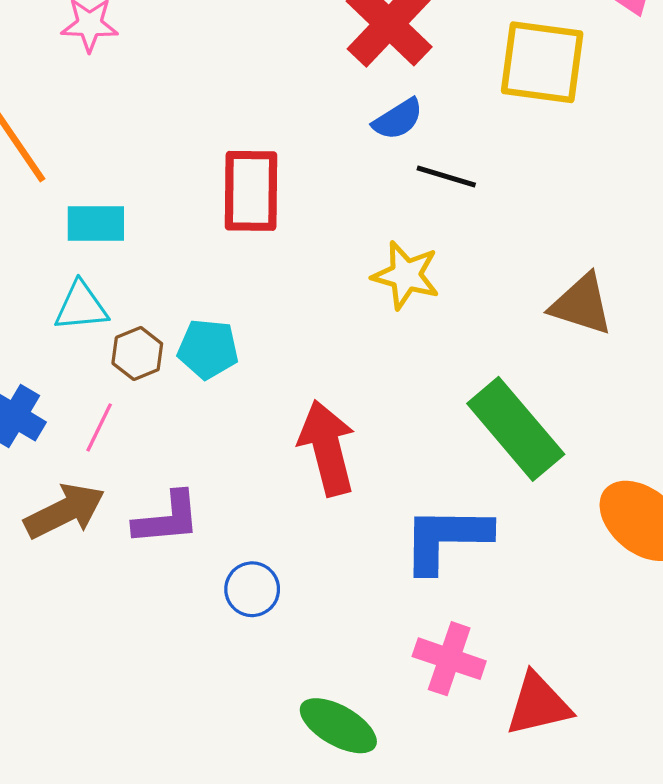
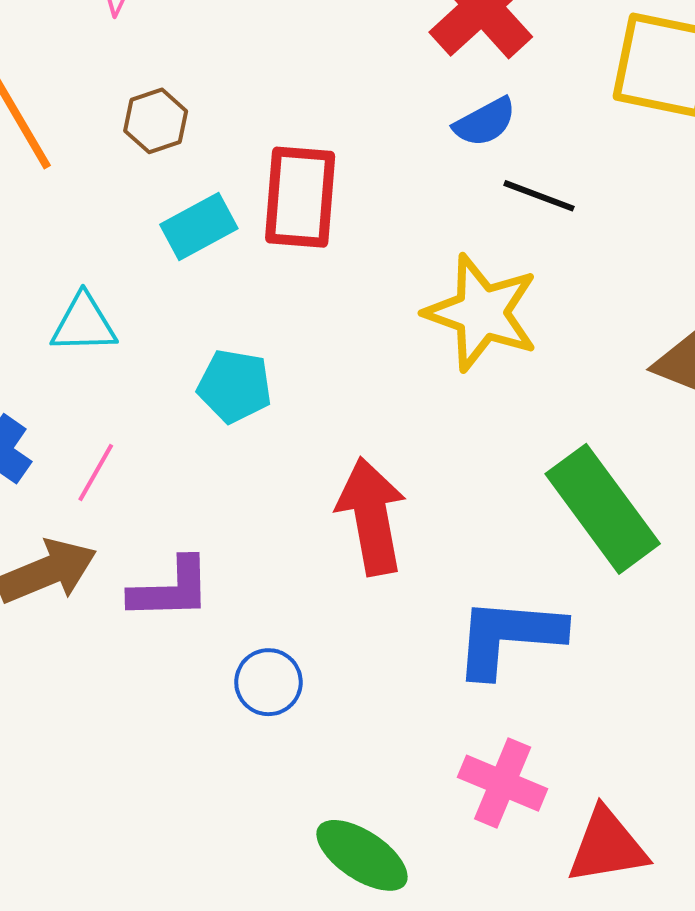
cyan rectangle: (96, 223) -> (199, 226), moved, turned -32
yellow star: (406, 275) -> (482, 313), size x1.4
brown hexagon: (137, 353) -> (156, 121), moved

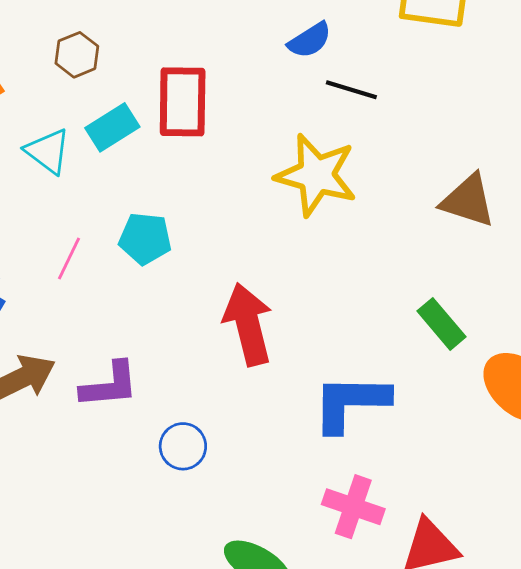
cyan triangle: (84, 324) -> (48, 151), moved, turned 42
pink line: (96, 473) -> (69, 259), moved
green rectangle: (603, 509) -> (442, 324), moved, size x0.6

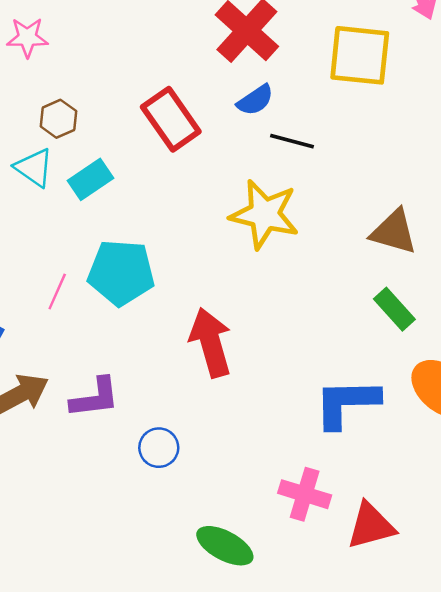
red rectangle: (183, 102) -> (171, 119), moved, turned -34
cyan triangle: (48, 151) -> (34, 168), moved
cyan pentagon: (145, 239) -> (121, 273), size x1.5
green rectangle: (442, 324) -> (394, 309), moved
blue L-shape: (351, 403) -> (347, 403), moved

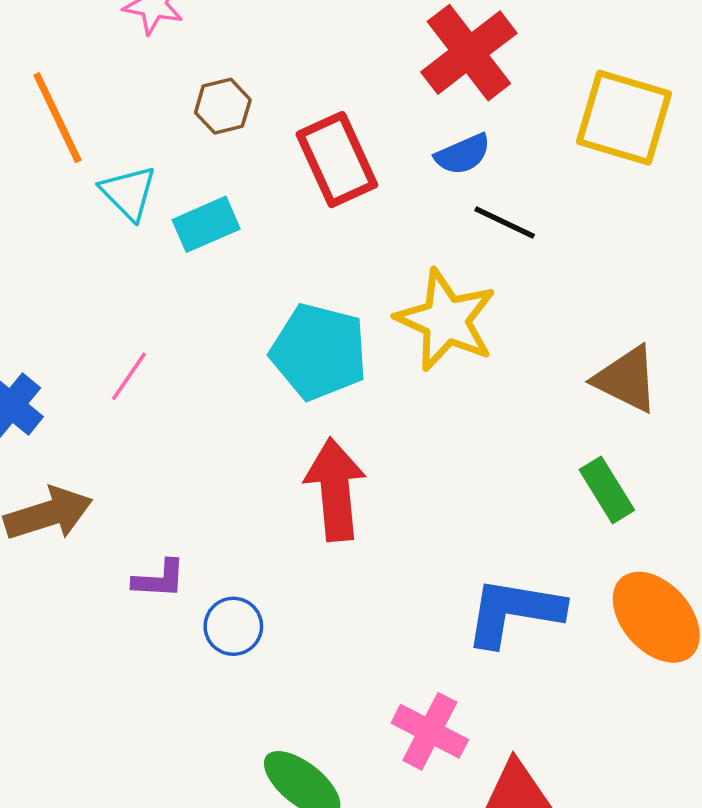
brown hexagon: (58, 119) -> (223, 106), moved
cyan pentagon: (121, 273) -> (319, 352), moved
purple L-shape: (95, 398) -> (159, 579), moved, size x0.7

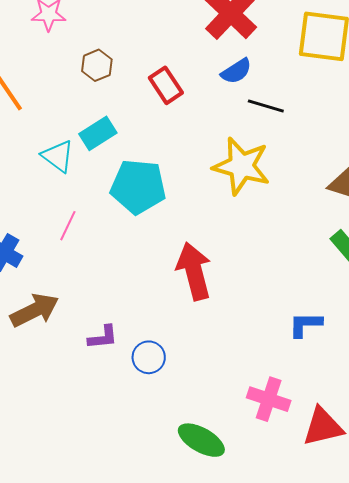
red rectangle: (337, 160) -> (166, 85), size x0.7
cyan triangle: (128, 193) -> (58, 156), moved
cyan pentagon: (319, 352) -> (138, 187), moved
blue L-shape: (514, 612) -> (305, 324), size x0.6

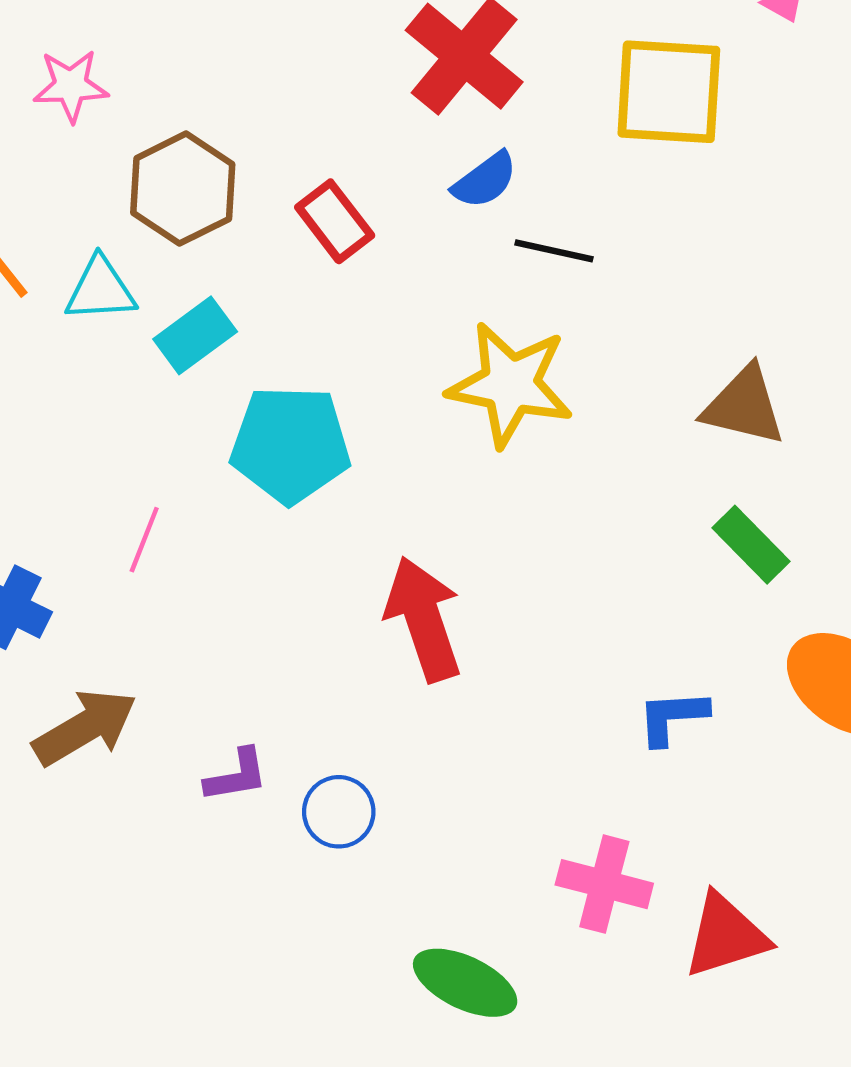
brown hexagon: (97, 65) -> (183, 189), size x1.6
cyan triangle: (58, 156) -> (100, 289), moved, turned -36

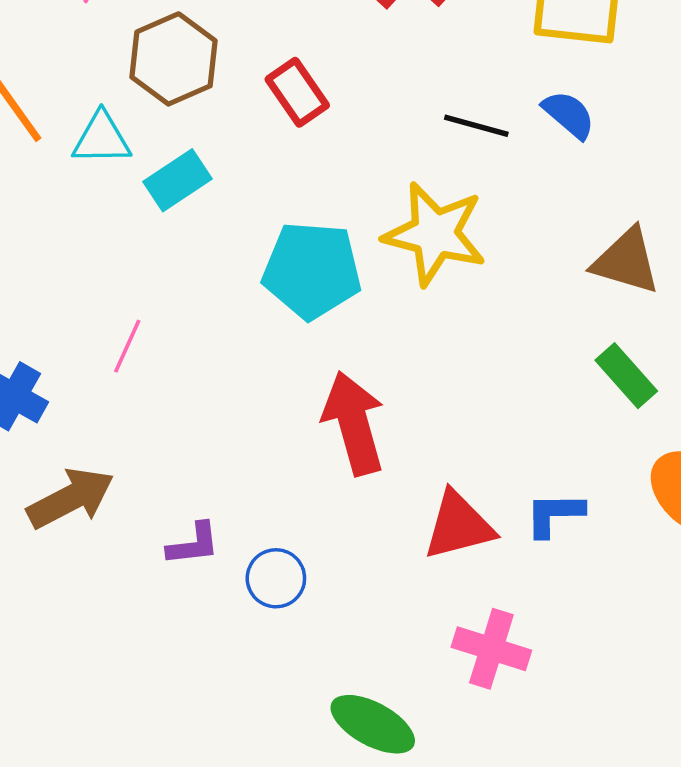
blue semicircle: (485, 180) -> (569, 115), moved, turned -106
cyan pentagon: (290, 444) -> (312, 270), moved
red triangle: (726, 936) -> (459, 526), moved

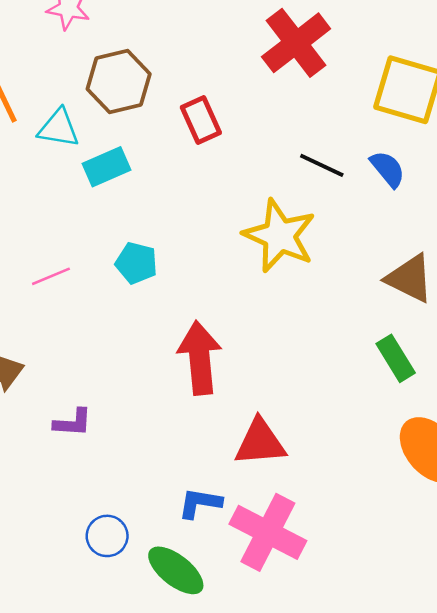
cyan pentagon: (312, 270) -> (136, 263), moved, size x0.6
pink line: (127, 346) -> (51, 276), turned 33
blue L-shape: (554, 514) -> (200, 503), moved
blue circle: (276, 578) -> (107, 536), moved
pink cross: (491, 649) -> (268, 532), size x1.4

